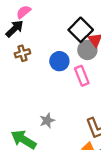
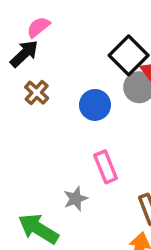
brown cross: (22, 53) -> (37, 93), turned -32
pink rectangle: (82, 76) -> (106, 167), moved

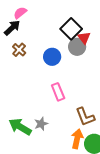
gray star: (76, 199) -> (41, 124), moved

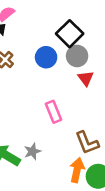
red triangle: (84, 38) -> (86, 78), moved
blue circle: (52, 57) -> (46, 57), moved

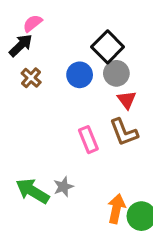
brown L-shape: (87, 143) -> (124, 132), moved

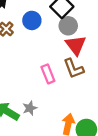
blue circle: (80, 75) -> (32, 20), moved
red triangle: (127, 100) -> (76, 45), size x1.5

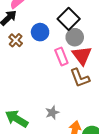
pink rectangle: (48, 74) -> (61, 57), moved
gray star: (30, 108) -> (52, 113), moved

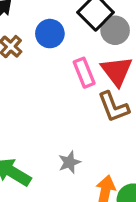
gray circle: (75, 37) -> (115, 30), moved

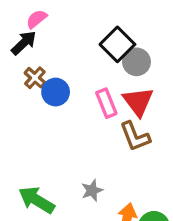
blue circle: (50, 34) -> (56, 92), moved

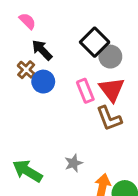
pink semicircle: (37, 19) -> (27, 21), turned 84
black arrow: (24, 43) -> (42, 50), moved, turned -90

